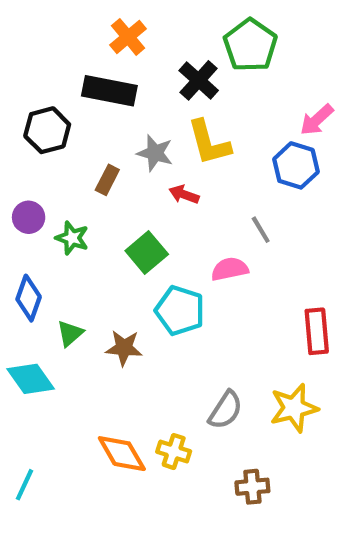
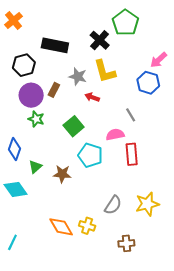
orange cross: (128, 37) -> (13, 20), moved
purple circle: (29, 217) -> (31, 95), moved, size x1.5
red rectangle: (317, 331) -> (132, 154), moved

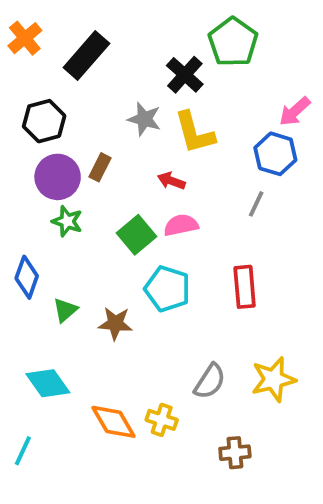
black rectangle: (55, 45) -> (86, 55), moved, turned -60
gray star: (78, 76) -> (144, 119), moved
gray line: (131, 115) -> (256, 204), moved, turned 56
pink semicircle: (115, 135) -> (181, 225), moved
cyan diamond: (16, 189) -> (48, 383), moved

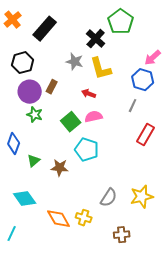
red rectangle: (245, 287) -> (146, 135), moved, turned 35

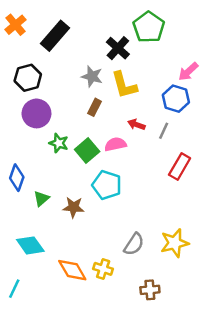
brown rectangle: (52, 87) -> (94, 107), moved
red arrow: (89, 94) -> (136, 125), moved
green star: (35, 115) -> (59, 143), moved

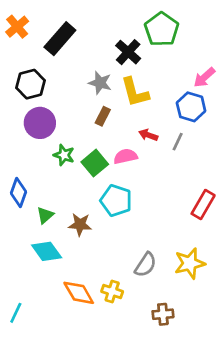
red rectangle: (180, 167) -> (203, 205), moved
cyan diamond: (30, 245) -> (47, 251), moved

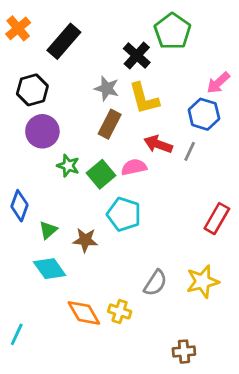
brown rectangle: (103, 116) -> (110, 124), size x1.4
red arrow: (148, 135) -> (158, 144), size x1.4
brown cross: (163, 314) -> (184, 352), moved

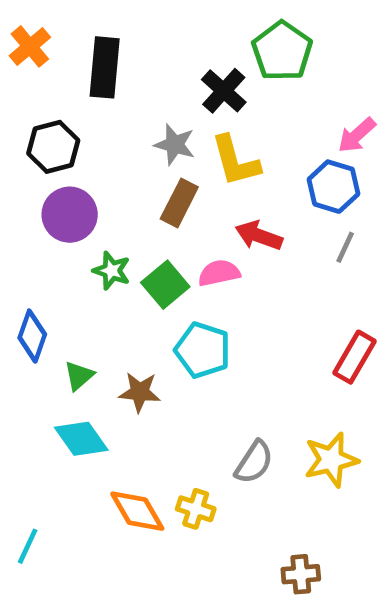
black rectangle: (64, 41) -> (105, 67), turned -36
gray line: (190, 151) -> (345, 247), moved

